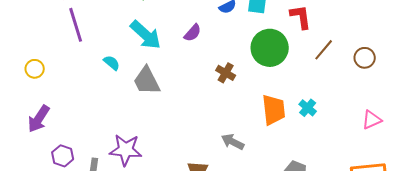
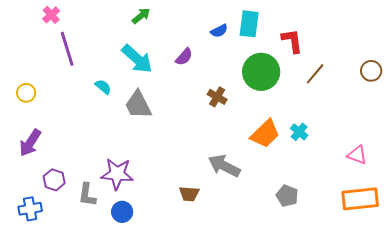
brown circle: (365, 58) -> (371, 71), moved
orange trapezoid: (274, 110) -> (265, 134), turned 52
pink triangle: (372, 120) -> (357, 155), moved, turned 45
gray arrow: (233, 142) -> (224, 166), size x1.4

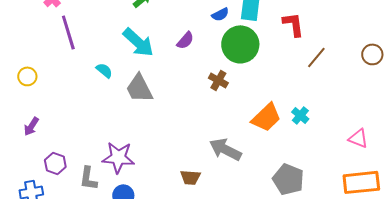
green circle: (261, 72) -> (240, 44), moved
purple arrow: (30, 143) -> (31, 126), size x0.7
gray pentagon: (287, 196) -> (288, 179), size x1.4

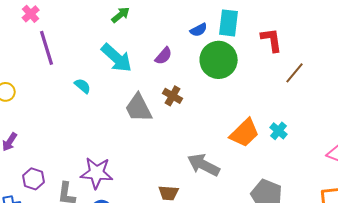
brown cross: (218, 80) -> (173, 96), moved
gray trapezoid: (139, 88) -> (139, 108), moved

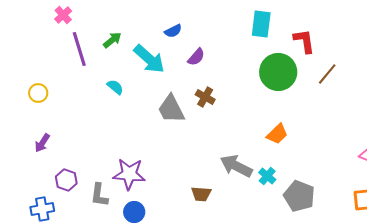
green arrow: (121, 15) -> (112, 40), moved
blue semicircle: (199, 30) -> (173, 31), moved
green circle: (219, 60) -> (278, 72), moved
cyan cross: (279, 131) -> (267, 176), moved
orange trapezoid: (245, 133) -> (277, 134), size x0.7

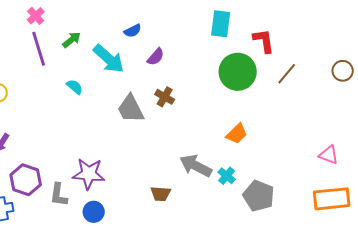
pink cross: (63, 15) -> (36, 16), moved
purple hexagon: (66, 180) -> (26, 180), size x1.4

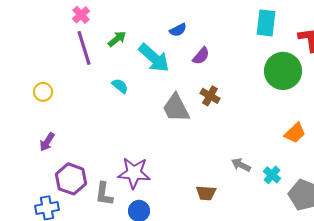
orange trapezoid: (237, 134) -> (295, 133), moved
gray arrow: (196, 166) -> (241, 165), size x0.6

